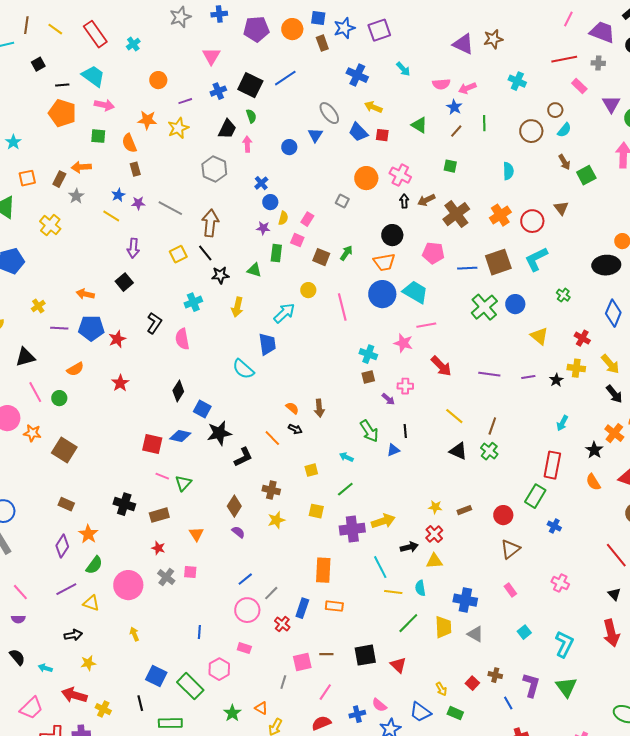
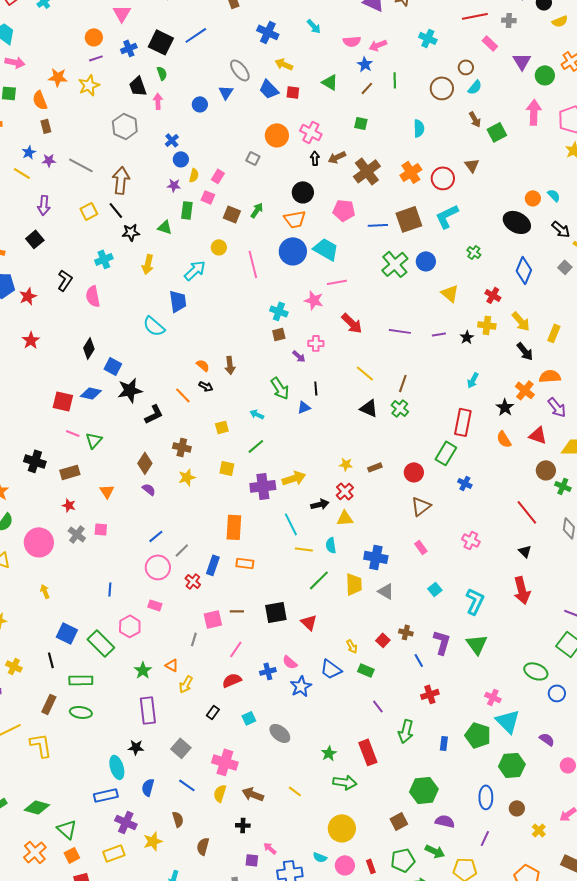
orange circle: (158, 80) -> (94, 37), moved
black trapezoid: (227, 129) -> (138, 86), turned 135
black ellipse: (606, 265) -> (517, 222), turned 32

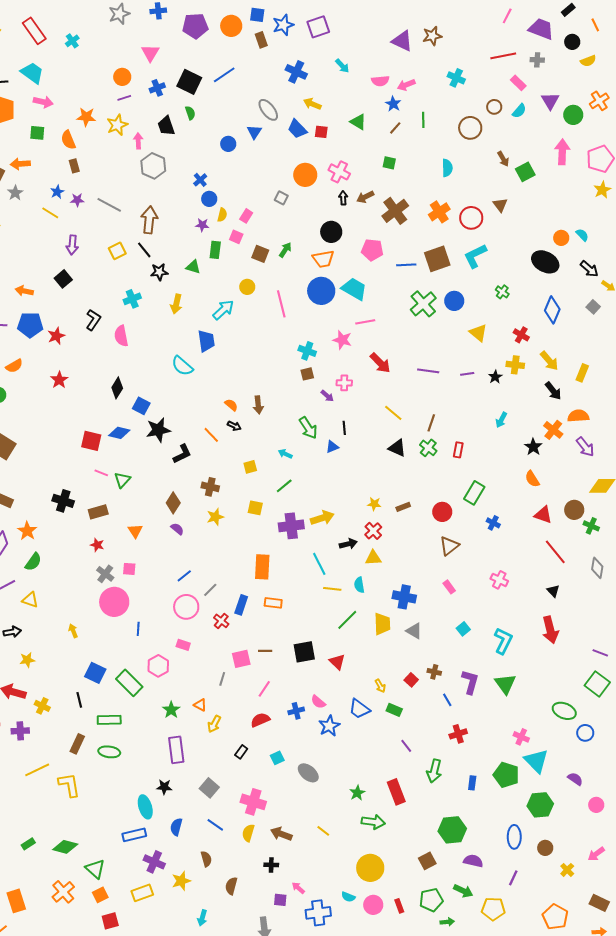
cyan semicircle: (475, 87) -> (519, 111), moved
pink arrow: (158, 101) -> (138, 141), moved
red rectangle: (463, 422) -> (458, 450), moved, size x0.6
red triangle: (538, 435) -> (543, 515), moved
pink circle: (39, 542) -> (114, 602), moved

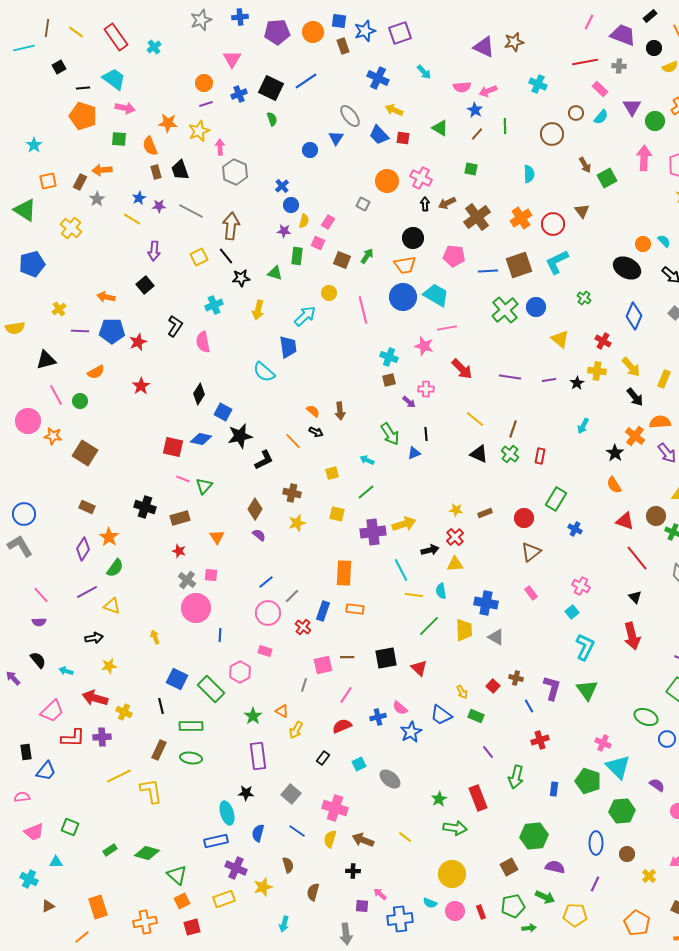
black trapezoid: (166, 126) -> (180, 170), moved
cyan square: (463, 629) -> (572, 612), moved
orange cross: (63, 892) -> (145, 922), moved, turned 30

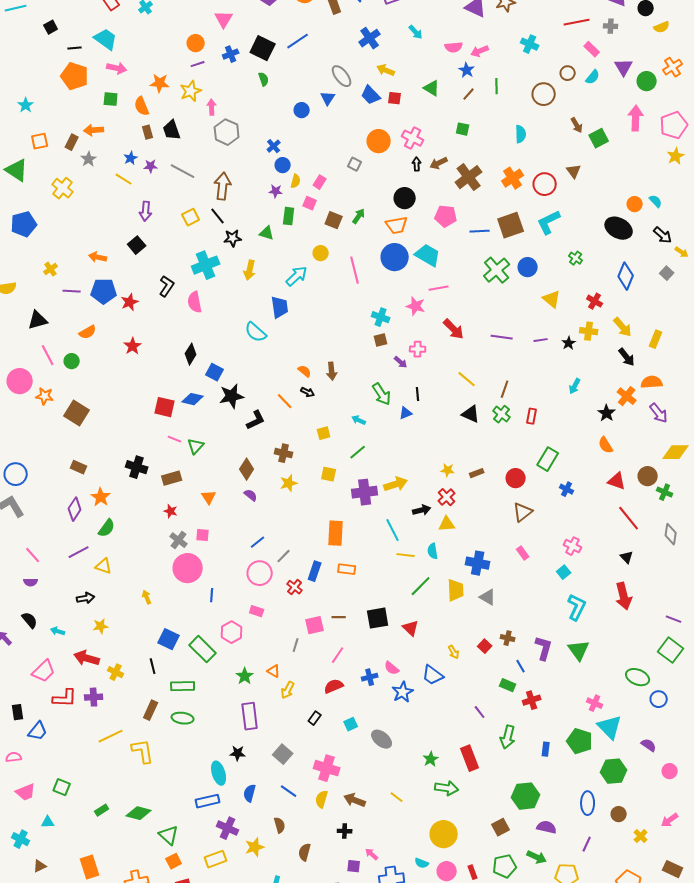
blue cross: (378, 78) -> (370, 38), turned 30
cyan cross: (214, 305) -> (206, 265), size x1.5
green rectangle: (476, 716) -> (508, 685), moved

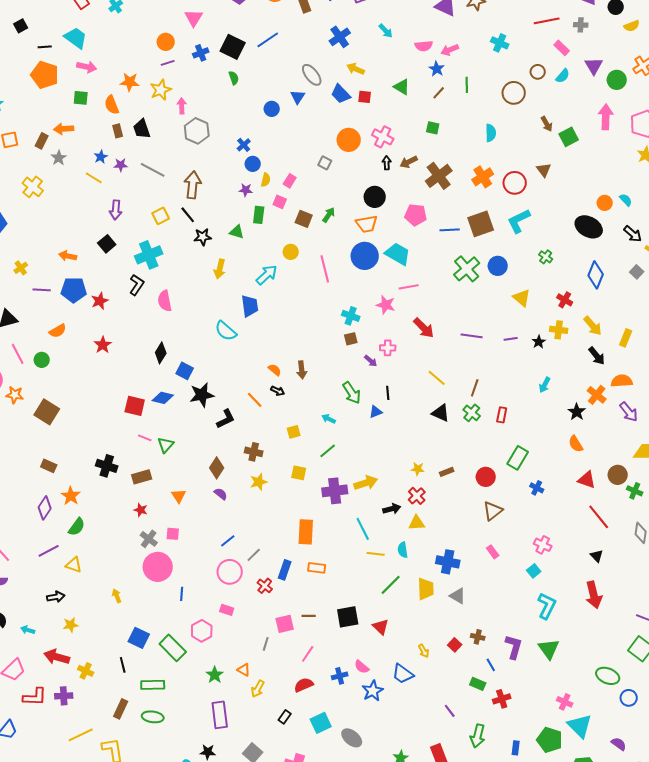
cyan cross: (206, 265) -> (149, 255), moved
cyan square: (351, 724) -> (321, 723), size x1.5

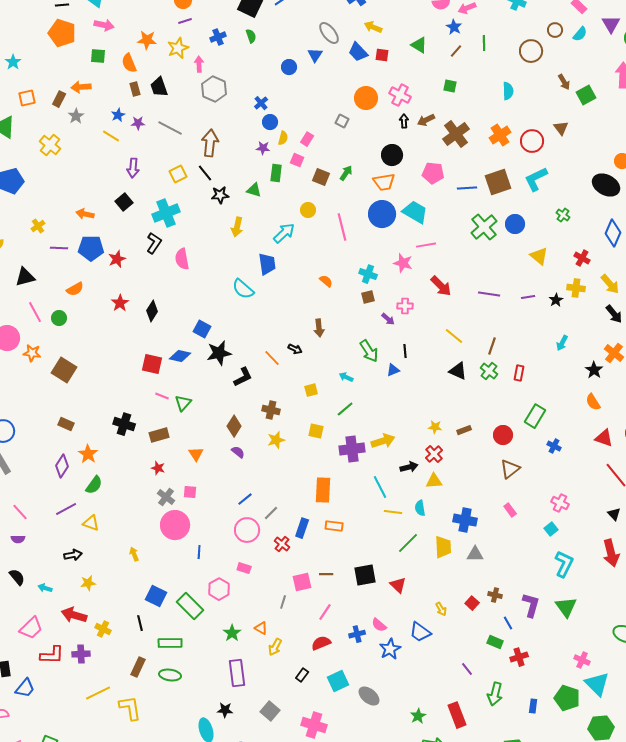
blue cross: (201, 53) -> (218, 37), moved
black diamond: (161, 353) -> (152, 311), moved
orange semicircle: (275, 370) -> (326, 281), moved
gray triangle: (458, 596) -> (475, 554), turned -30

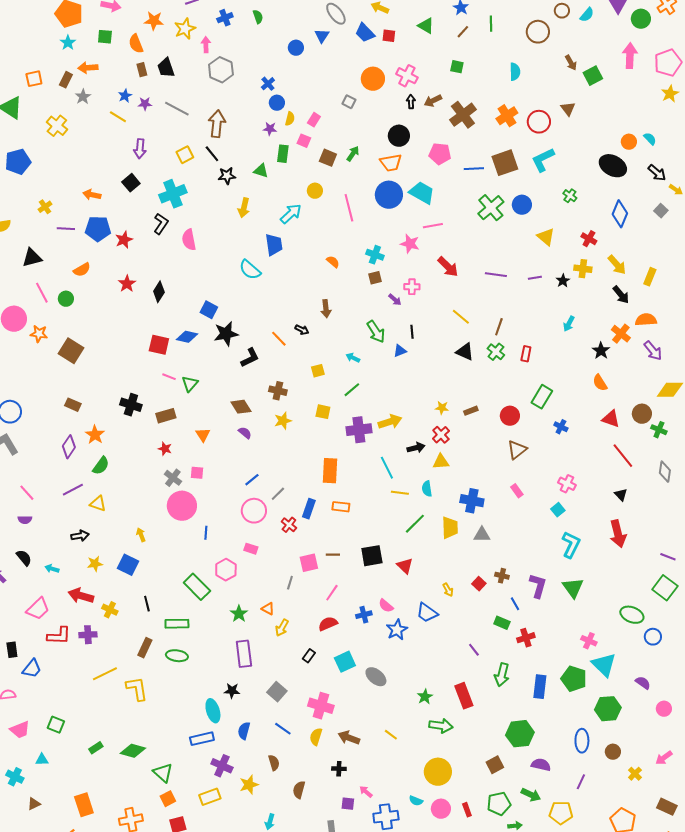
cyan star: (13, 62) -> (68, 43), moved
brown diamond: (234, 426) -> (241, 407), turned -65
blue square: (156, 596) -> (128, 565), moved
blue rectangle: (533, 706) -> (540, 687), size x1.6

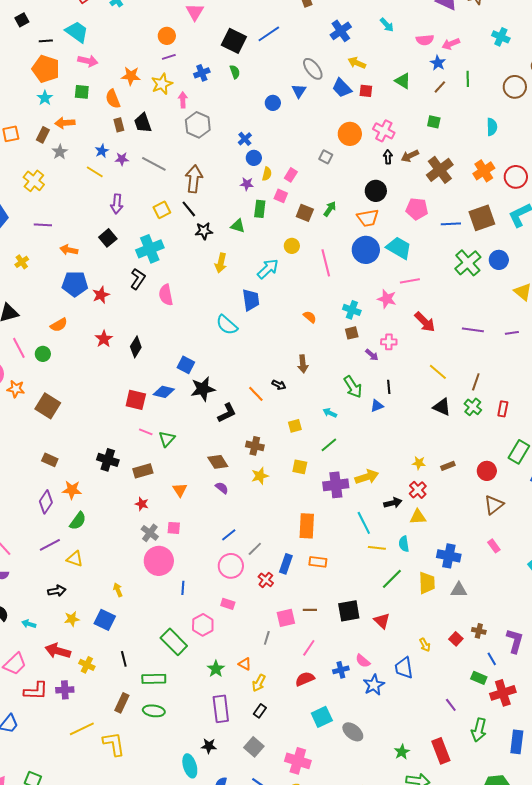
purple line: (66, 229) -> (43, 225), moved
orange star: (95, 435) -> (72, 490), turned -30
blue trapezoid: (427, 613) -> (404, 668), turned 45
red cross: (526, 638) -> (503, 693), size x1.4
black rectangle: (309, 656) -> (260, 711), moved

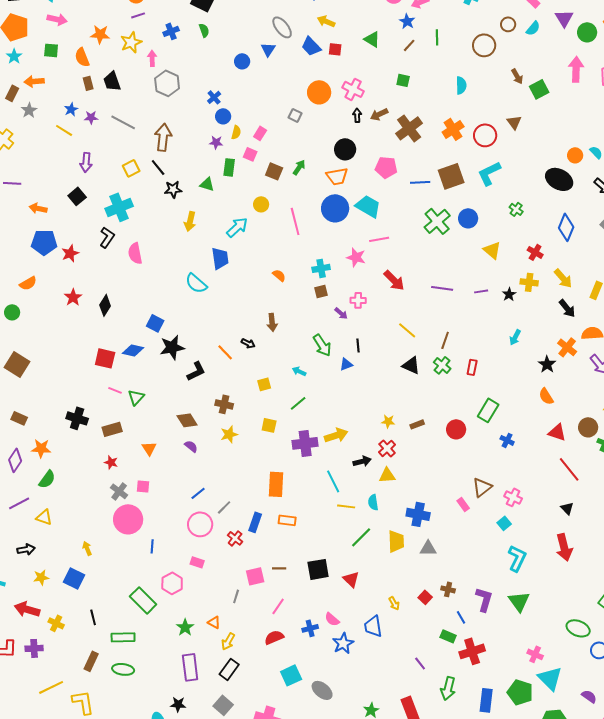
cyan cross: (352, 310) -> (321, 268), turned -30
brown triangle: (494, 505) -> (482, 487), moved
black rectangle: (260, 711) -> (229, 669), size x1.5

